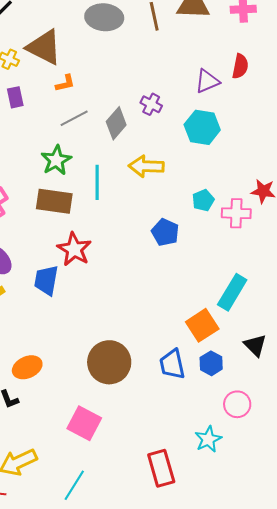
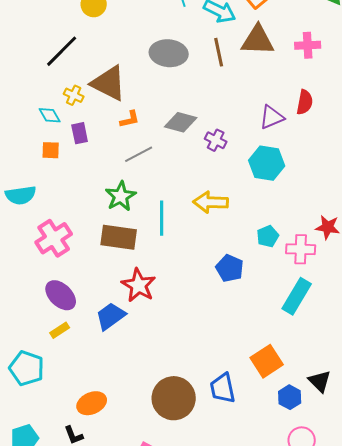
gray diamond: (116, 123) -> (181, 122), moved, turned 64
blue trapezoid: (46, 280) -> (111, 316), turned 44
cyan rectangle: (232, 292) -> (297, 296), moved
blue hexagon: (211, 363) -> (290, 397), moved
blue trapezoid: (172, 364) -> (223, 388), moved

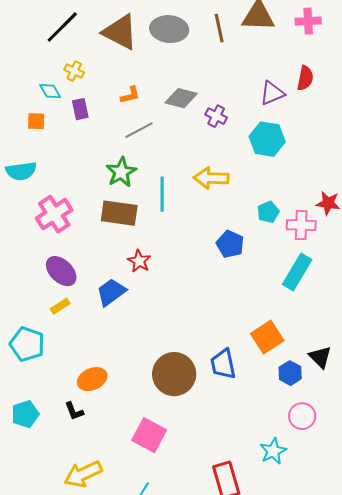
brown triangle: (109, 83) -> (120, 32), moved
orange square: (51, 150) -> (36, 121), moved
red star: (139, 285) -> (139, 261), size x0.7

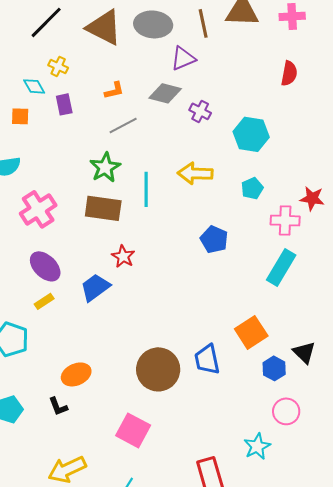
purple triangle: (272, 93) -> (183, 58), moved
cyan pentagon: (268, 212) -> (252, 188), moved

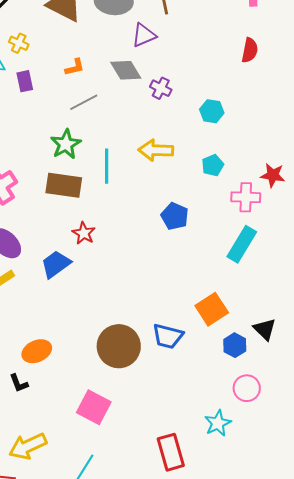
gray diamond: (165, 93) -> (126, 70), turned 44
cyan hexagon: (251, 134) -> (212, 111), size x0.7
blue trapezoid: (207, 359) -> (168, 336), turned -64

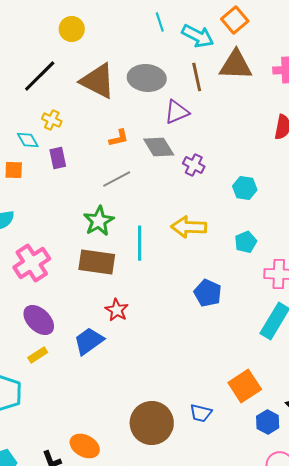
orange L-shape: (75, 67) -> (119, 138), moved
blue trapezoid: (168, 336) -> (201, 413), size x0.7
orange ellipse: (37, 351) -> (85, 446), moved, turned 52

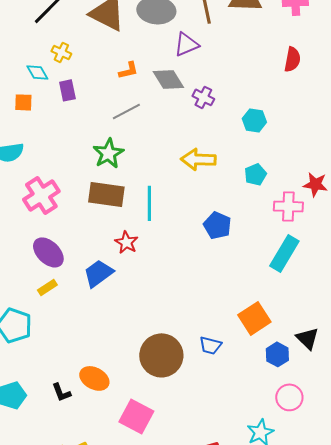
cyan line: (140, 243) -> (149, 203), moved

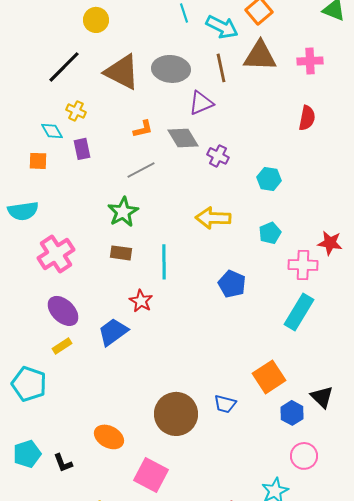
brown rectangle: (106, 194) -> (121, 253), size x0.6
black L-shape: (61, 392) -> (63, 463), moved

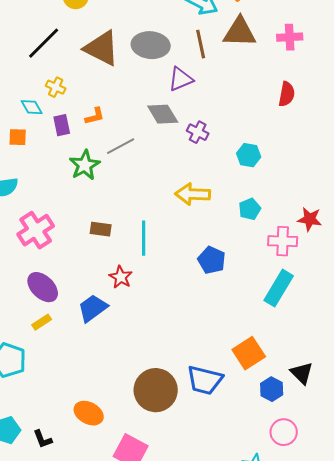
orange L-shape: (143, 129) -> (95, 116), moved
green star: (123, 212) -> (85, 165), moved
blue trapezoid: (225, 404) -> (205, 380), size x1.6

